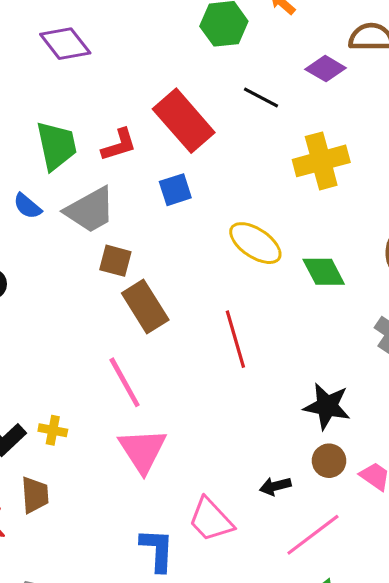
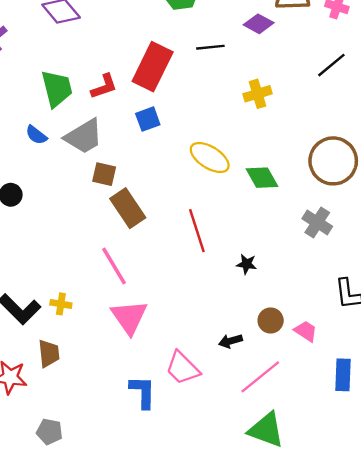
black line: (261, 97) -> (210, 47), turned -32
red rectangle: (184, 121) -> (153, 67), turned 69
yellow cross: (321, 161) -> (257, 94), size x0.7
black star: (327, 406) -> (247, 264), moved, size x0.6

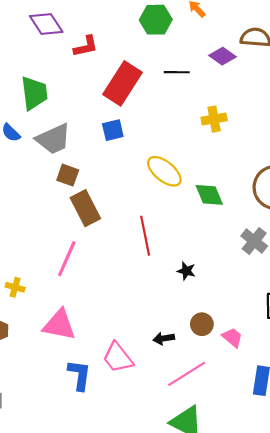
red L-shape: (104, 86) -> (86, 46), moved
pink line: (114, 266) -> (67, 259), turned 48
pink triangle: (129, 317) -> (59, 325), moved, turned -51

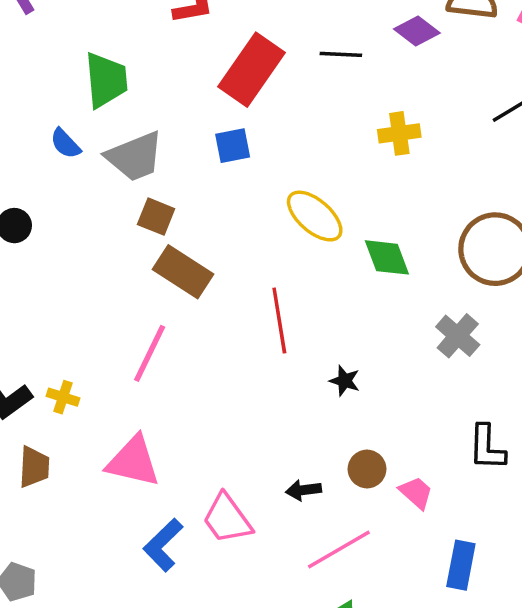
brown rectangle: (85, 208) -> (183, 272), turned -32
blue L-shape: (79, 375) -> (163, 545), turned -144

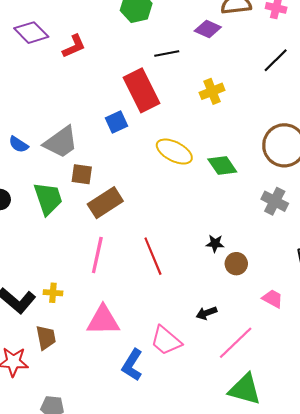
red rectangle: (251, 70) -> (141, 90), moved, turned -48
green trapezoid: (106, 80) -> (48, 199), moved
brown rectangle: (183, 272) -> (105, 203), turned -52
red line: (279, 320) -> (153, 256), moved
brown circle: (367, 469) -> (236, 264), moved

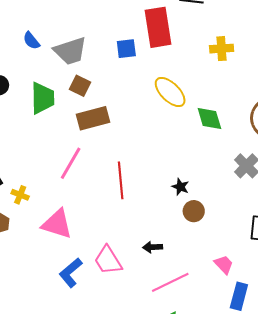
yellow cross: (53, 293) -> (20, 195), moved
pink trapezoid: (273, 299) -> (224, 265), moved

